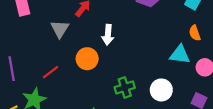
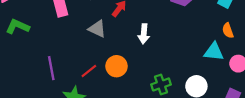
gray triangle: (60, 29) -> (97, 29), turned -36
orange circle: (87, 59) -> (117, 66), moved

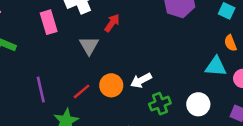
gray triangle: (97, 29) -> (89, 46), turned 36
white arrow: (144, 34) -> (141, 80), moved, turned 60

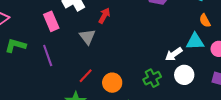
white arrow: (141, 80) -> (174, 54), moved
orange circle: (111, 85) -> (112, 83), moved
purple line: (41, 90) -> (48, 55), moved

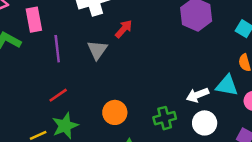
pink rectangle: (51, 21) -> (34, 20), moved
purple line: (48, 55) -> (57, 49), moved
red line: (86, 76) -> (58, 95), moved

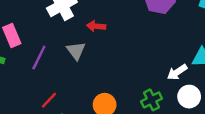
red arrow: (124, 29) -> (96, 26), turned -114
purple line: (57, 49) -> (39, 58), turned 45

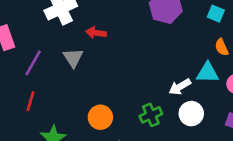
red line: (49, 100) -> (30, 101), moved, turned -30

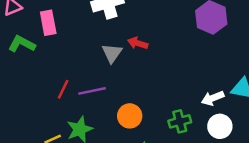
red arrow: (96, 33) -> (138, 43), moved
purple line: (33, 63) -> (92, 91), moved, turned 40

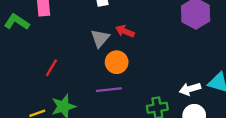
purple line: (92, 91) -> (109, 90), moved
orange circle: (130, 116) -> (117, 62), moved

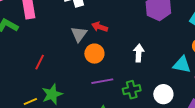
white arrow: (190, 89) -> (139, 53), moved, turned 114
purple line: (109, 90) -> (102, 81), moved

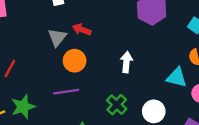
purple line: (102, 81) -> (66, 92), moved
green cross: (132, 90) -> (117, 105), turned -36

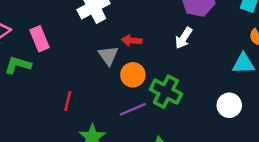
white arrow: (126, 62) -> (184, 38), moved, turned -138
green cross: (117, 105) -> (166, 92), moved, size x1.4

